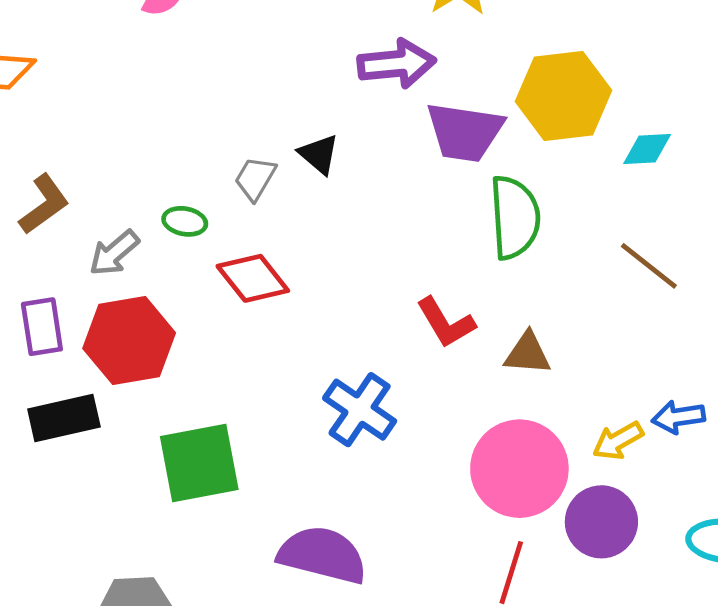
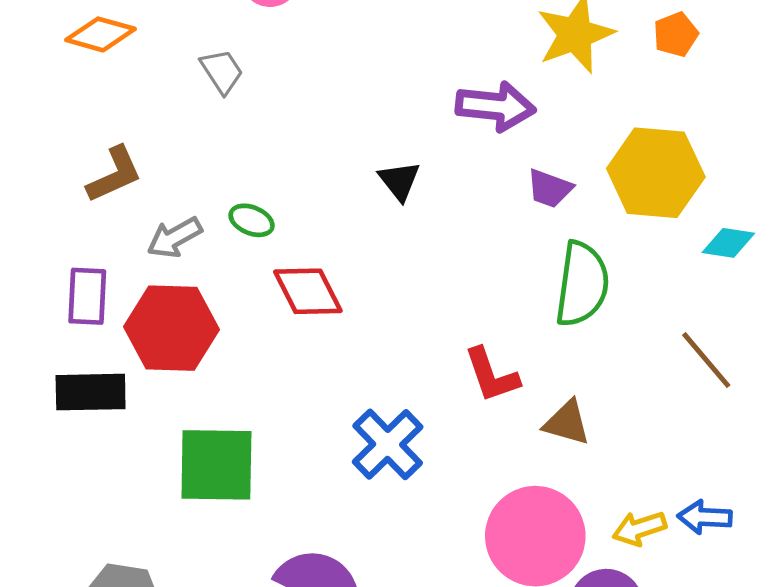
purple trapezoid: (465, 132) -> (550, 188), size x0.6
gray trapezoid: (255, 178) -> (222, 71), moved, turned 105

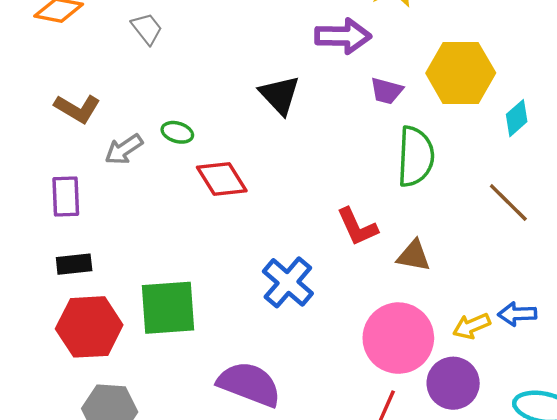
brown L-shape: (114, 175) -> (77, 108), turned 60
black triangle: (399, 181) -> (280, 95), size x1.4
cyan diamond: (728, 243) -> (517, 118), turned -45
red hexagon: (172, 328) -> (89, 327), moved
black rectangle: (91, 392) -> (74, 264), size x0.7

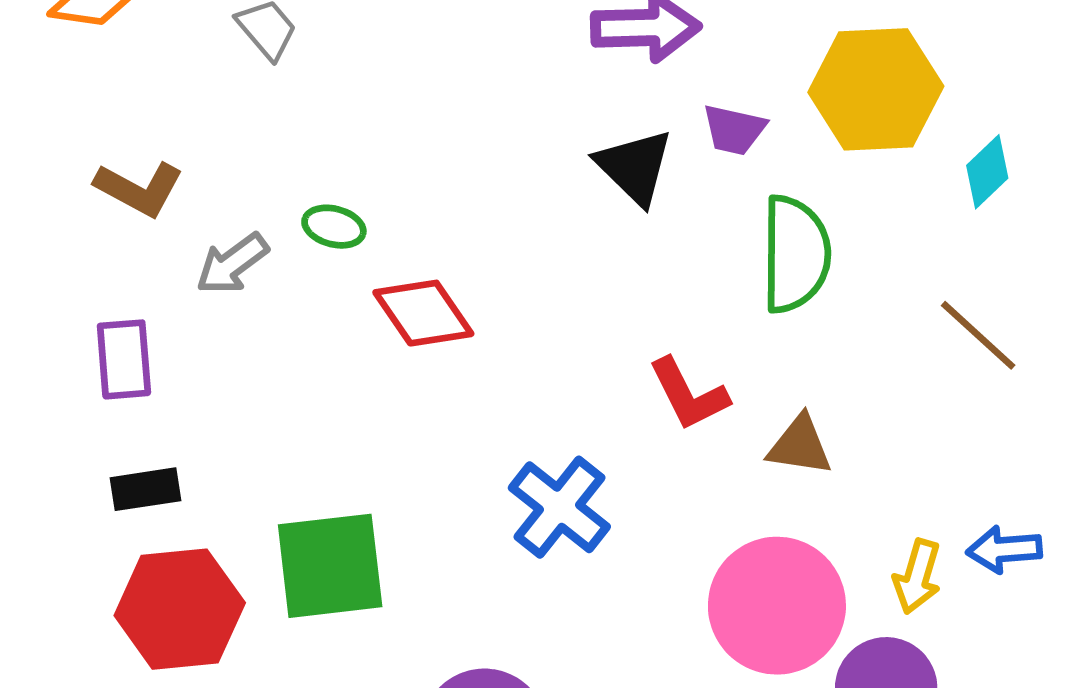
black triangle: (280, 95) -> (635, 167), moved
yellow arrow: (472, 326) -> (917, 577), turned -48

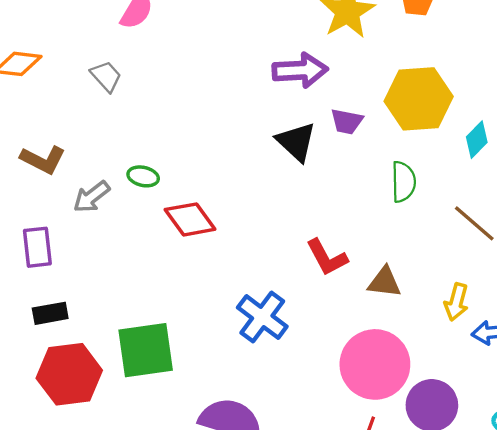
green semicircle: (795, 254) -> (403, 182), moved, size x0.7
yellow arrow: (917, 577) -> (456, 302), moved

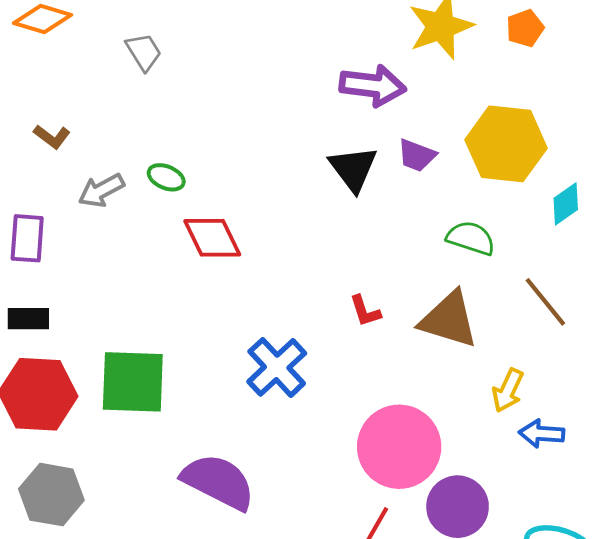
brown L-shape: (43, 160) -> (52, 137), size x0.7
green semicircle: (403, 182) -> (471, 238), turned -81
red L-shape: (327, 257) -> (365, 311), size x0.7
brown triangle: (384, 282) -> (449, 320), moved, size x1.5

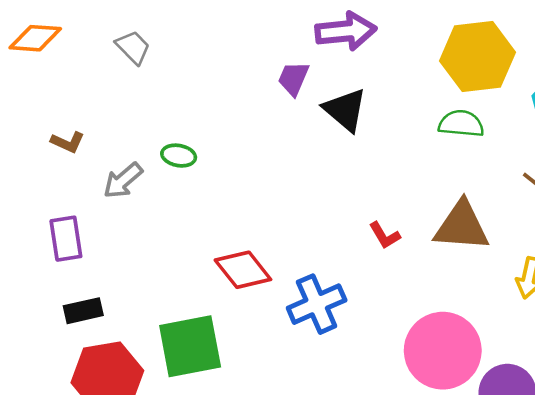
purple trapezoid: (417, 155) -> (293, 78), moved, turned 105
red diamond: (212, 238) -> (243, 270), moved
green semicircle: (471, 238) -> (461, 124), moved
blue cross: (277, 367) -> (317, 304), turned 32

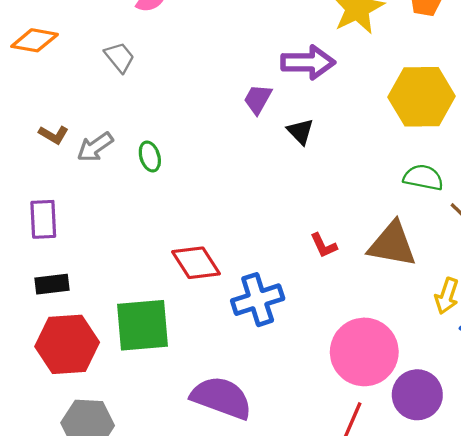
black triangle: (345, 110) -> (300, 131), size x0.7
green semicircle: (461, 124) -> (423, 177), moved
green ellipse: (179, 156) -> (150, 157), turned 56
gray arrow: (123, 181) -> (95, 147), moved

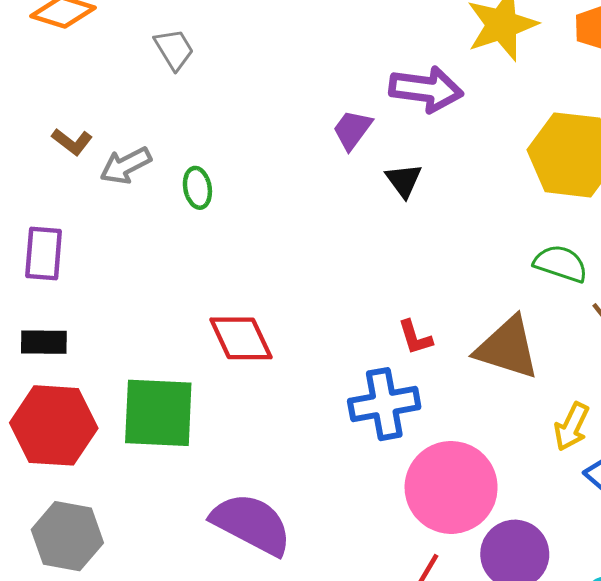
blue cross: (258, 300) -> (384, 404), moved

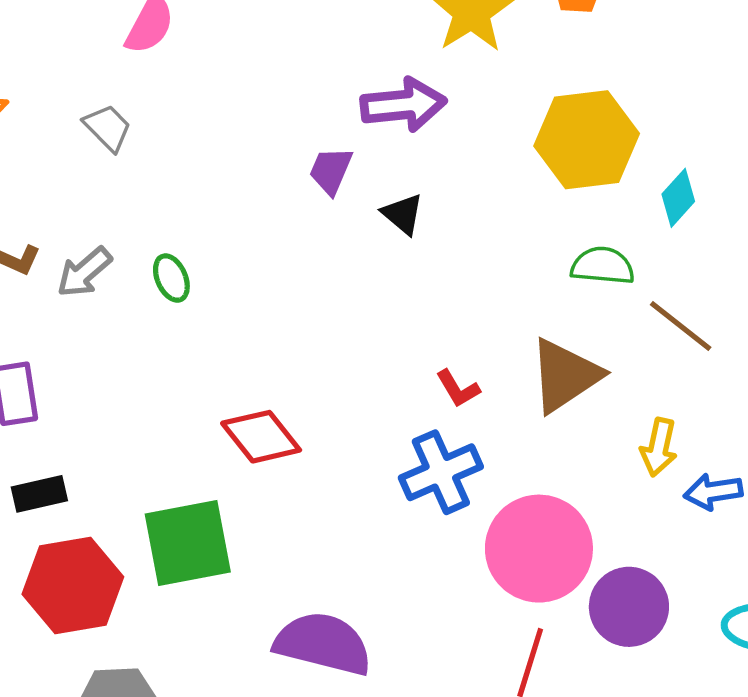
brown triangle: (507, 348) -> (565, 376), turned -38

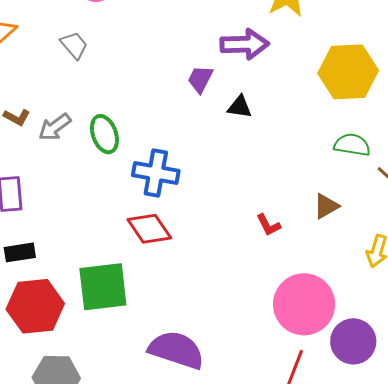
black triangle: (403, 214) -> (240, 107), turned -36
green ellipse: (171, 278) -> (104, 134), size x1.4
brown triangle: (565, 376) -> (326, 206), size x0.6
red L-shape: (458, 389) -> (268, 225), moved
blue cross: (441, 472) -> (156, 173), moved, turned 30

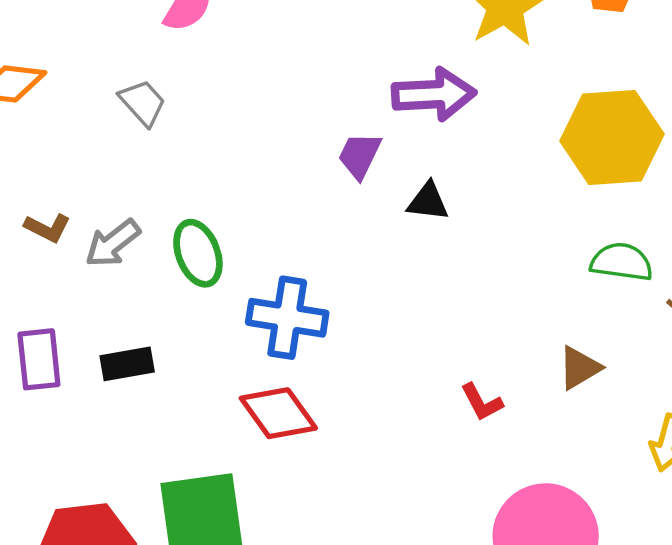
black rectangle: (20, 252) -> (127, 364), moved

